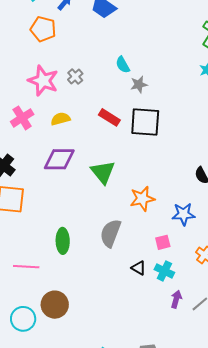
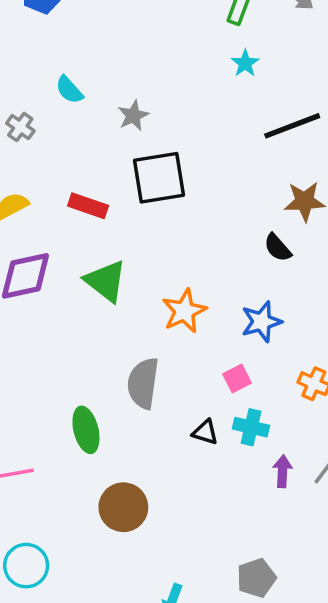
cyan semicircle: (123, 65) -> (69, 90), moved
red rectangle: (109, 117) -> (88, 206), moved
green ellipse: (63, 241) -> (86, 430), moved
brown circle: (55, 305) -> (123, 507), moved

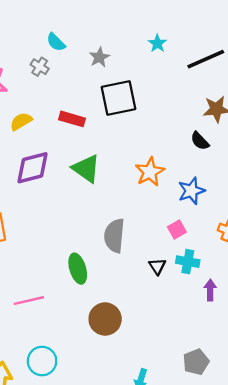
cyan star: (245, 63) -> (157, 43), moved
gray cross: (20, 127) -> (40, 67), moved
orange star: (184, 311) -> (150, 172), moved
black triangle: (205, 432) -> (157, 266), turned 42

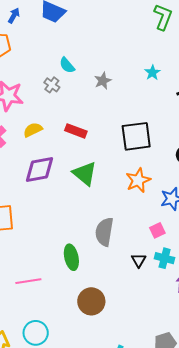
black square: (118, 98) -> (136, 136), moved

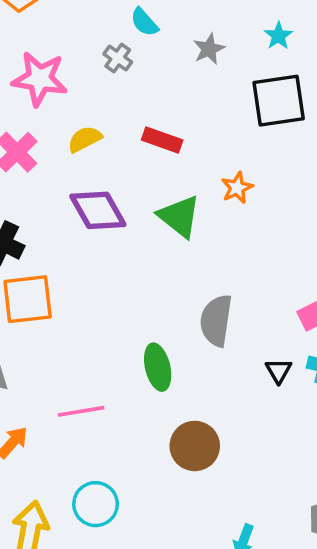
cyan star: (152, 73) -> (278, 36), moved
black square: (136, 136) -> (279, 101), moved
purple diamond: (40, 170) -> (98, 210), turned 72
orange star: (138, 180) -> (237, 188), moved, size x0.7

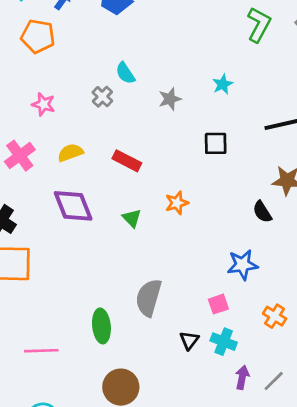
cyan star: (278, 36) -> (223, 84), moved
pink star: (40, 79) -> (43, 104), size x0.6
black square: (279, 101) -> (216, 143), size x0.6
green triangle: (179, 216) -> (132, 218), size x0.6

